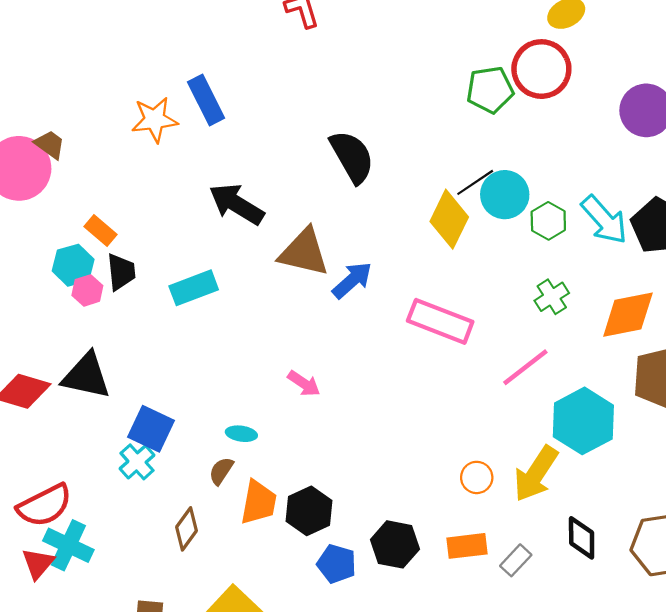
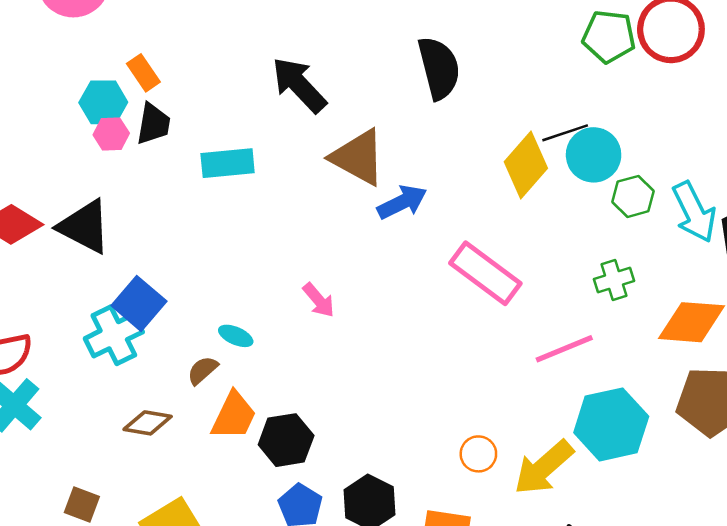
cyan cross: (137, 462) -> (114, 335), size x1.4
brown diamond: (187, 529) -> (148, 423), turned 48

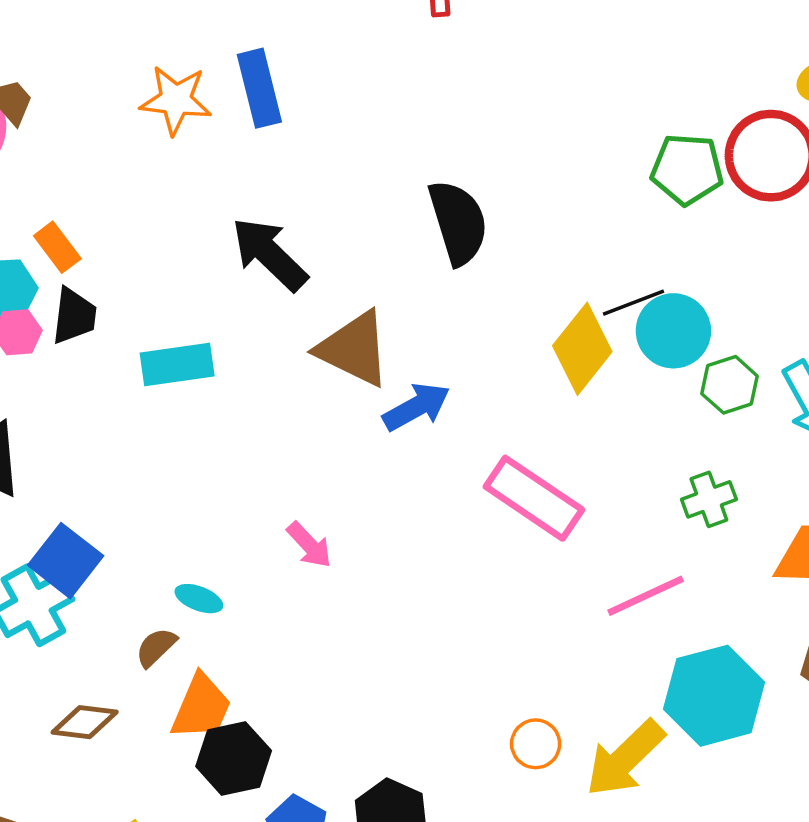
black hexagon: (286, 440) -> (234, 758), moved

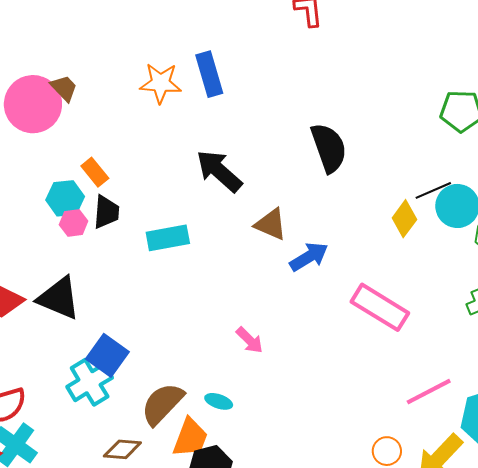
brown triangle: (354, 349) -> (271, 224), size x0.7
yellow diamond: (582, 349) -> (404, 219), size x0.7
pink line: (646, 596) -> (429, 392), moved
cyan ellipse: (199, 599) -> (219, 401), moved
brown semicircle: (156, 647) -> (162, 404), size x1.8

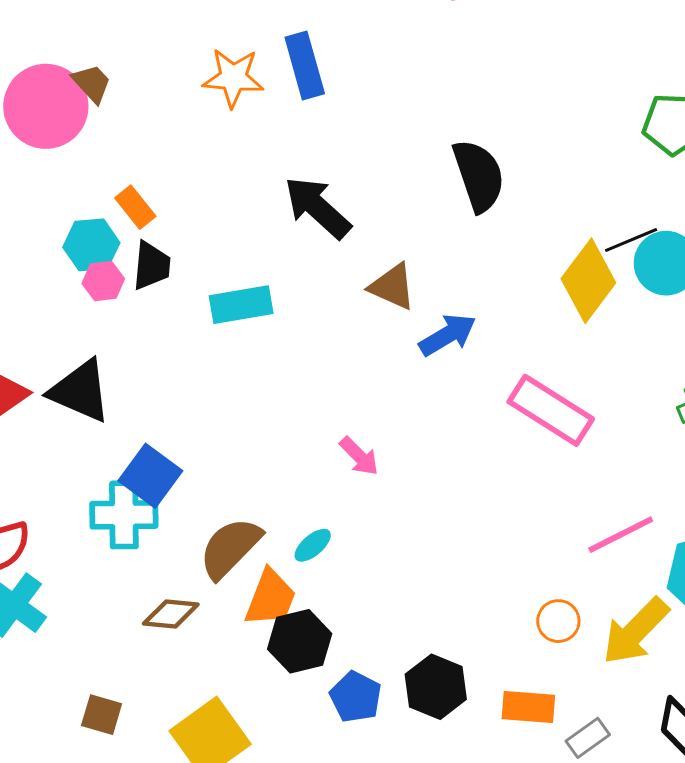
yellow diamond: (404, 219) -> (588, 281), size x1.5
cyan cross: (90, 382) -> (124, 515), turned 30
cyan ellipse: (219, 401) -> (313, 545), turned -60

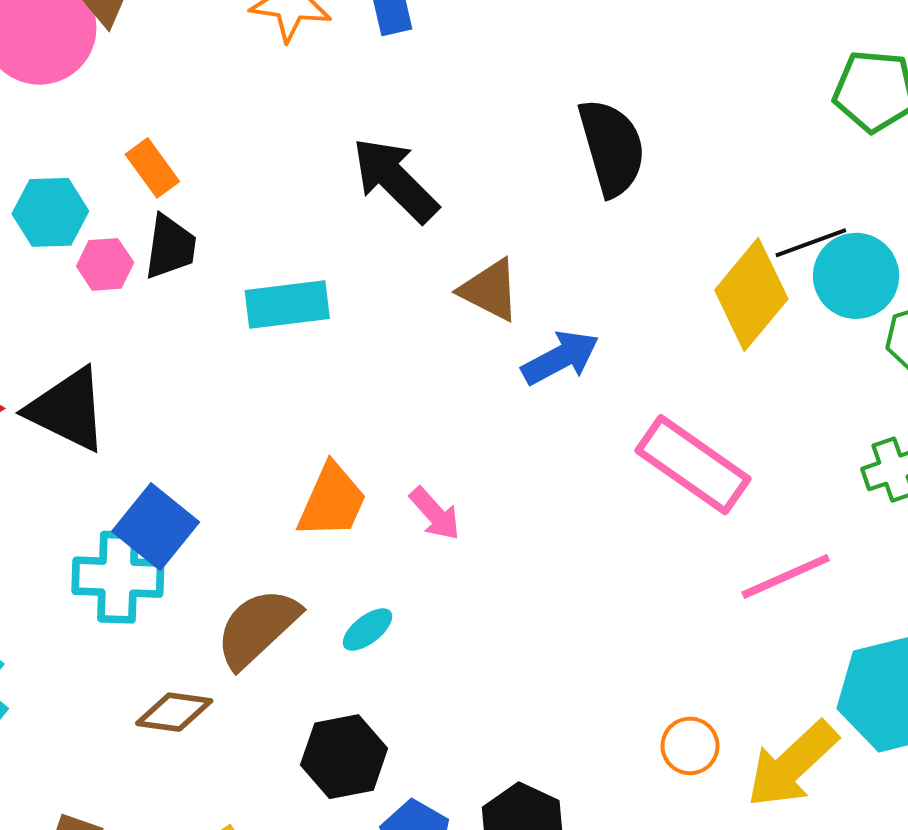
cyan hexagon: (91, 245) -> (50, 212), moved
pink line: (621, 535) -> (786, 576), moved
orange trapezoid: (271, 598) -> (332, 501), moved

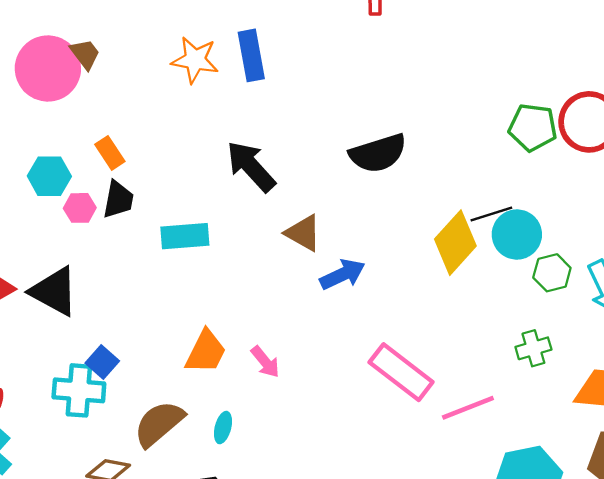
black semicircle: (612, 147) -> (378, 153), turned 86
pink rectangle: (693, 465) -> (401, 372), moved
blue square: (156, 527) -> (102, 362), size x0.7
cyan ellipse: (367, 630) -> (223, 428), turned -40

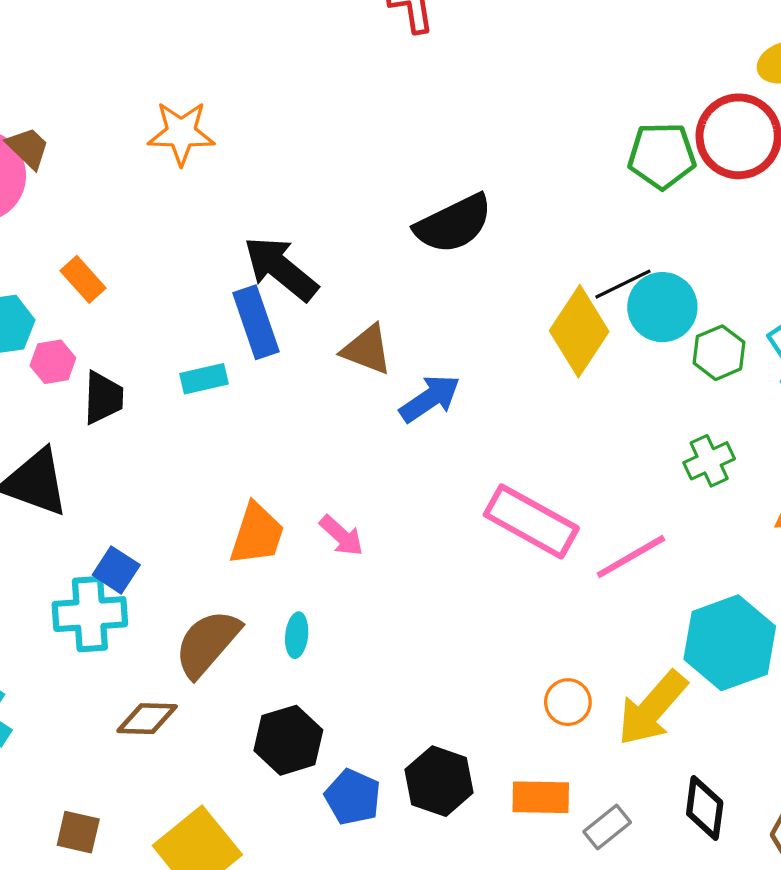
blue rectangle: (251, 55) -> (256, 322), moved
black trapezoid: (118, 199) -> (103, 398), moved
cyan rectangle: (185, 236) -> (204, 379), size x0.7

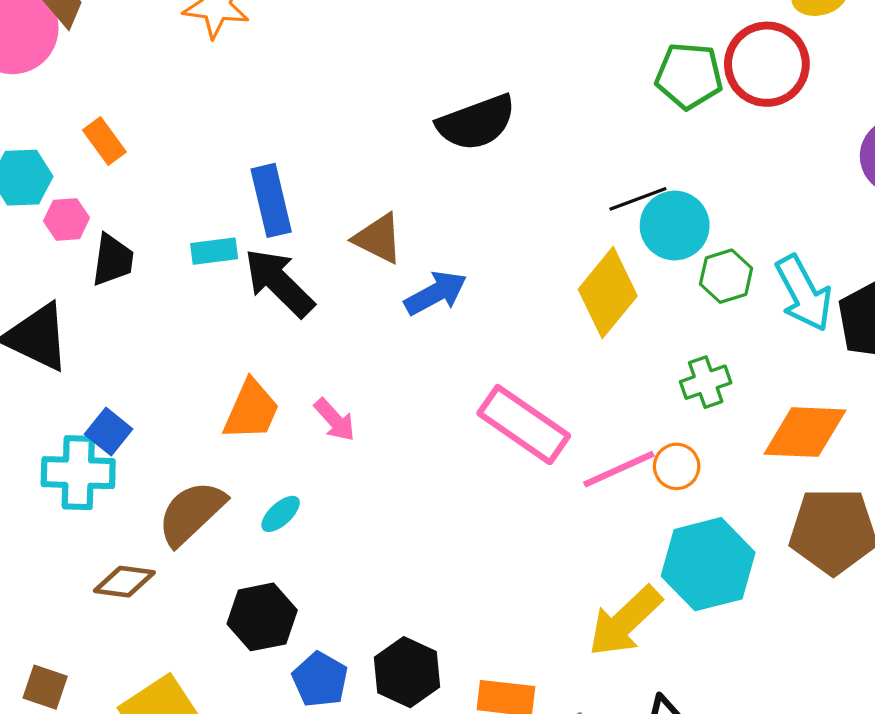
black arrow: (281, 269) -> (279, 283), moved
yellow diamond: (579, 331) -> (608, 293), moved
cyan ellipse: (297, 635) -> (281, 514), turned 36
orange circle: (568, 702) -> (677, 466), moved

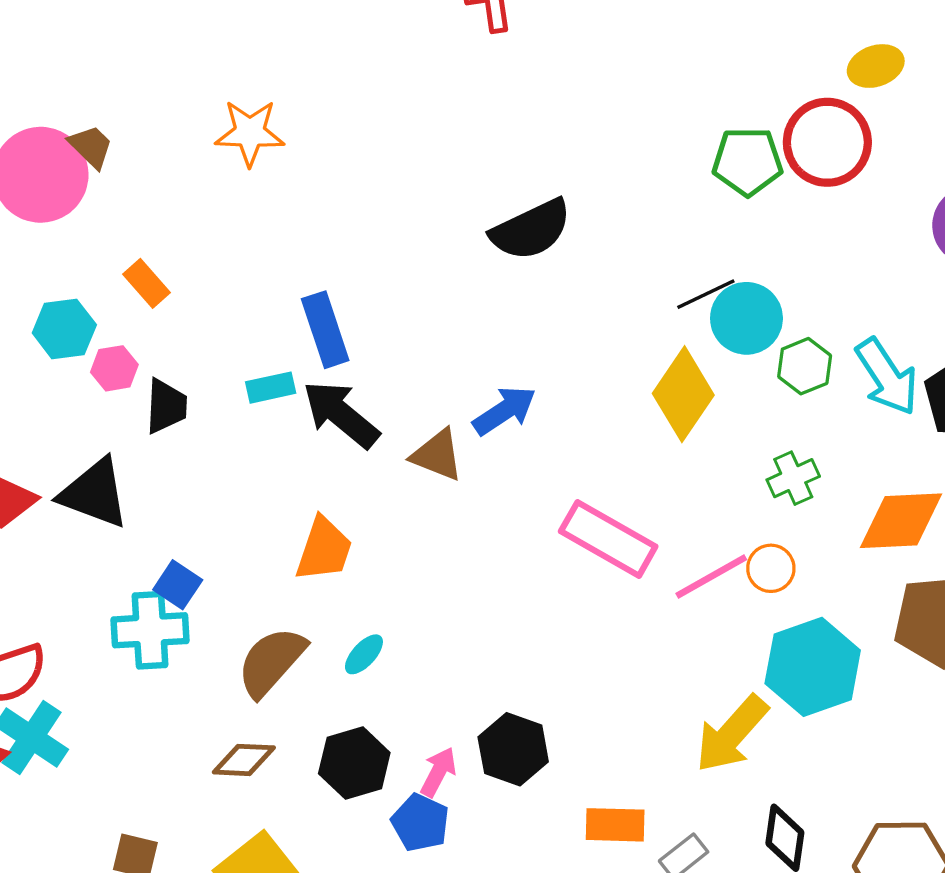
brown triangle: (378, 239) -> (437, 455), moved
pink arrow: (335, 420) -> (438, 772), moved, turned -105
brown diamond: (124, 582) -> (244, 760), moved
black hexagon: (407, 672) -> (513, 749), moved

